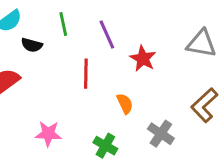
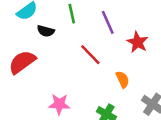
red line: (86, 74) -> (90, 55), turned -45

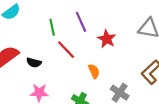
green line: (72, 14) -> (52, 27), moved
black semicircle: (46, 31) -> (34, 63), moved

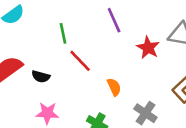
purple line: (81, 22) -> (114, 20), moved
red star: (107, 39) -> (148, 48), moved

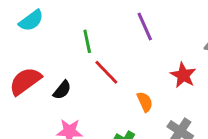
red star: (148, 48) -> (183, 75), moved
black semicircle: (41, 76) -> (62, 90), turned -66

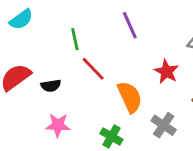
black semicircle: (62, 90) -> (51, 86), turned 42
orange semicircle: (145, 102) -> (130, 97), size x1.6

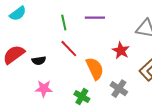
purple line: (130, 25) -> (95, 18), turned -66
green line: (75, 39) -> (64, 23), moved

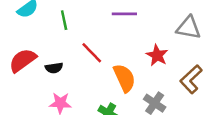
green line: (64, 23) -> (64, 20), moved

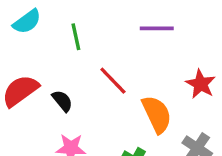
black semicircle: (54, 68) -> (62, 101), turned -120

